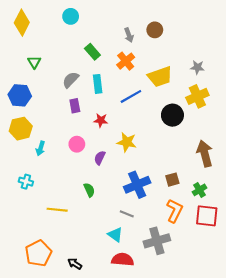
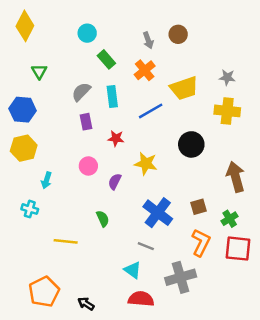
cyan circle: (71, 16) -> (87, 33), moved
yellow cross: (197, 96) -> (227, 111), turned 30
black circle: (172, 115) -> (191, 144), moved
cyan arrow: (40, 148) -> (46, 180), moved
blue cross: (137, 185) -> (158, 213), turned -30

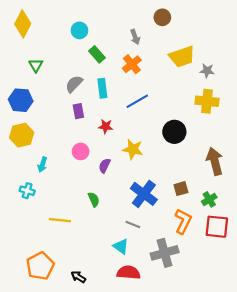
brown circle: (178, 34) -> (162, 17), moved
yellow trapezoid: (184, 88) -> (182, 57), moved

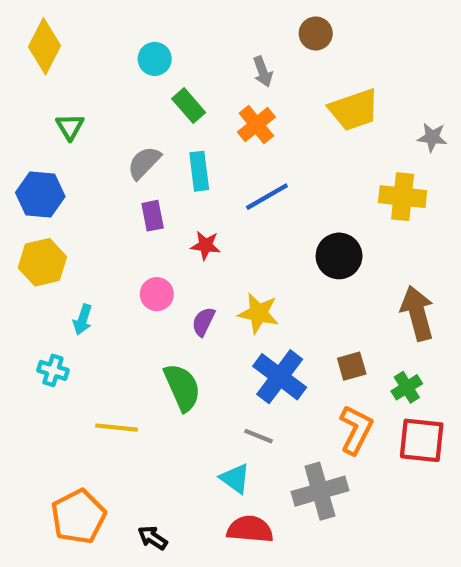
gray star: (207, 71) -> (432, 137), moved
yellow star: (133, 149) -> (258, 313), moved
green semicircle: (94, 199) -> (182, 387), size x1.6

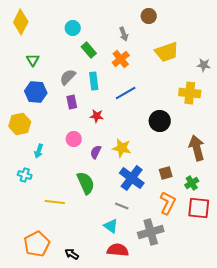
blue hexagon: (40, 195) -> (36, 92), moved

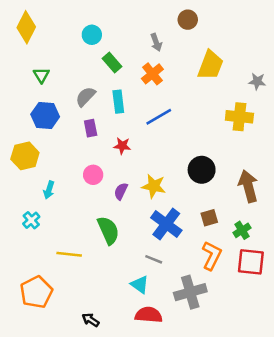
yellow trapezoid: (167, 52) -> (210, 65), turned -50
black circle: (160, 121) -> (202, 170), moved
cyan cross: (25, 175) -> (31, 220), turned 32
orange pentagon: (37, 244) -> (36, 292), moved

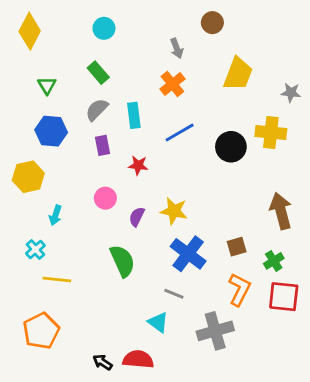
cyan circle: (92, 35) -> (104, 28), moved
green rectangle: (112, 63) -> (98, 73), moved
black circle: (202, 170) -> (231, 147), moved
yellow line: (69, 254) -> (57, 279), moved
red semicircle: (149, 315) -> (138, 359), moved

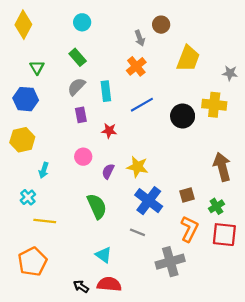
brown circle: (212, 23) -> (161, 25), moved
blue hexagon: (51, 131) -> (26, 99), moved
cyan triangle: (158, 322) -> (104, 255), moved

